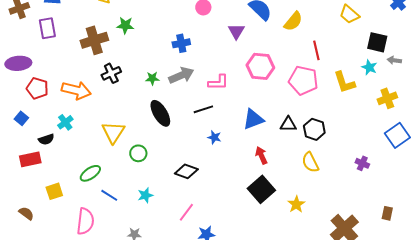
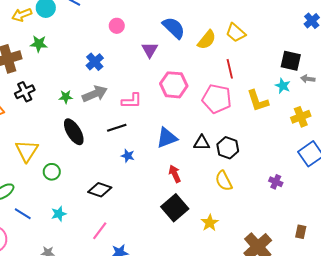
yellow trapezoid: (349, 14) -> (236, 33), moved
blue cross: (181, 43) -> (95, 62), turned -30

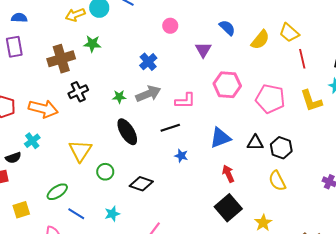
blue semicircle: (174, 28) -> (227, 28), size x0.7
red line: (230, 69) -> (302, 59), moved
black diamond: (100, 190) -> (141, 184), moved

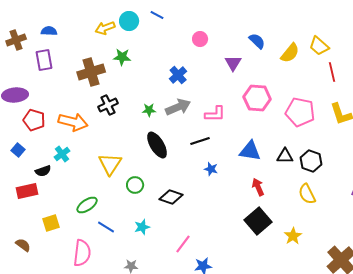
blue triangle: (220, 138) -> (250, 151), turned 30

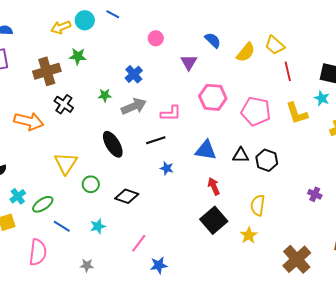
black cross: (108, 105) -> (64, 104), turned -30
green star: (149, 110) -> (105, 95), moved
cyan cross: (62, 154) -> (18, 196), moved
yellow semicircle: (307, 194) -> (258, 205), moved, turned 35

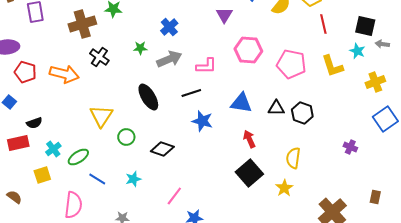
blue star: (167, 168) -> (202, 121), size x1.5

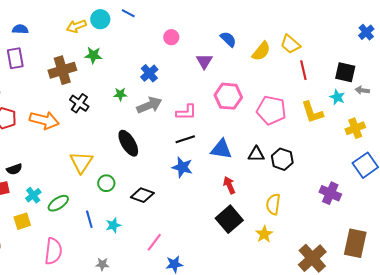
black line: (191, 93) -> (185, 139), moved
purple cross: (350, 147) -> (330, 193), size x1.5
blue line: (97, 179) -> (89, 219), moved, turned 42
brown rectangle: (375, 197) -> (355, 243), size x2.0

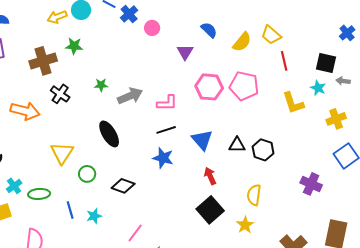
blue cross: (366, 32) -> (347, 33), moved
blue cross: (149, 73) -> (129, 14), moved
pink pentagon: (271, 110) -> (244, 86), moved
blue triangle: (221, 149) -> (202, 140), turned 40
green ellipse: (58, 203) -> (39, 194), turned 30

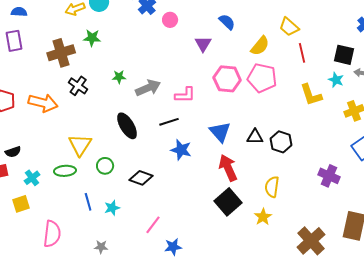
yellow semicircle: (242, 42) -> (260, 46), moved
black line: (166, 130) -> (169, 122), moved
red arrow: (210, 176) -> (228, 168), size x1.5
green ellipse: (39, 194) -> (65, 171), moved

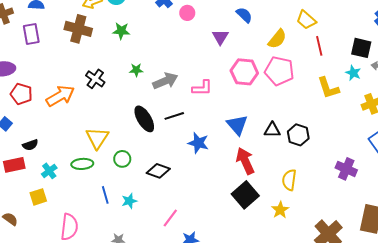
green star: (92, 38) -> (121, 31), moved
brown cross: (61, 53) -> (78, 29), moved, turned 32
orange arrow: (43, 103) -> (60, 96), turned -44
black line: (169, 122) -> (174, 116), moved

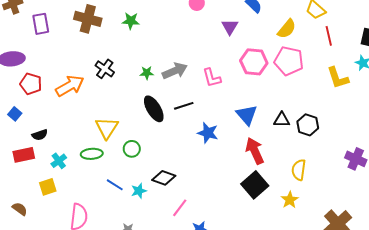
green star: (136, 70) -> (147, 73), moved
pink L-shape: (202, 88) -> (212, 78), turned 75
black diamond: (158, 171) -> (164, 178), moved
blue line: (105, 195) -> (115, 185), turned -42

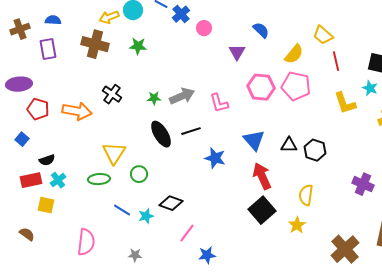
orange arrow: (70, 86) -> (77, 111), turned 40
cyan cross: (59, 161) -> (58, 180), moved
yellow square: (48, 187) -> (46, 205), moved, turned 30

